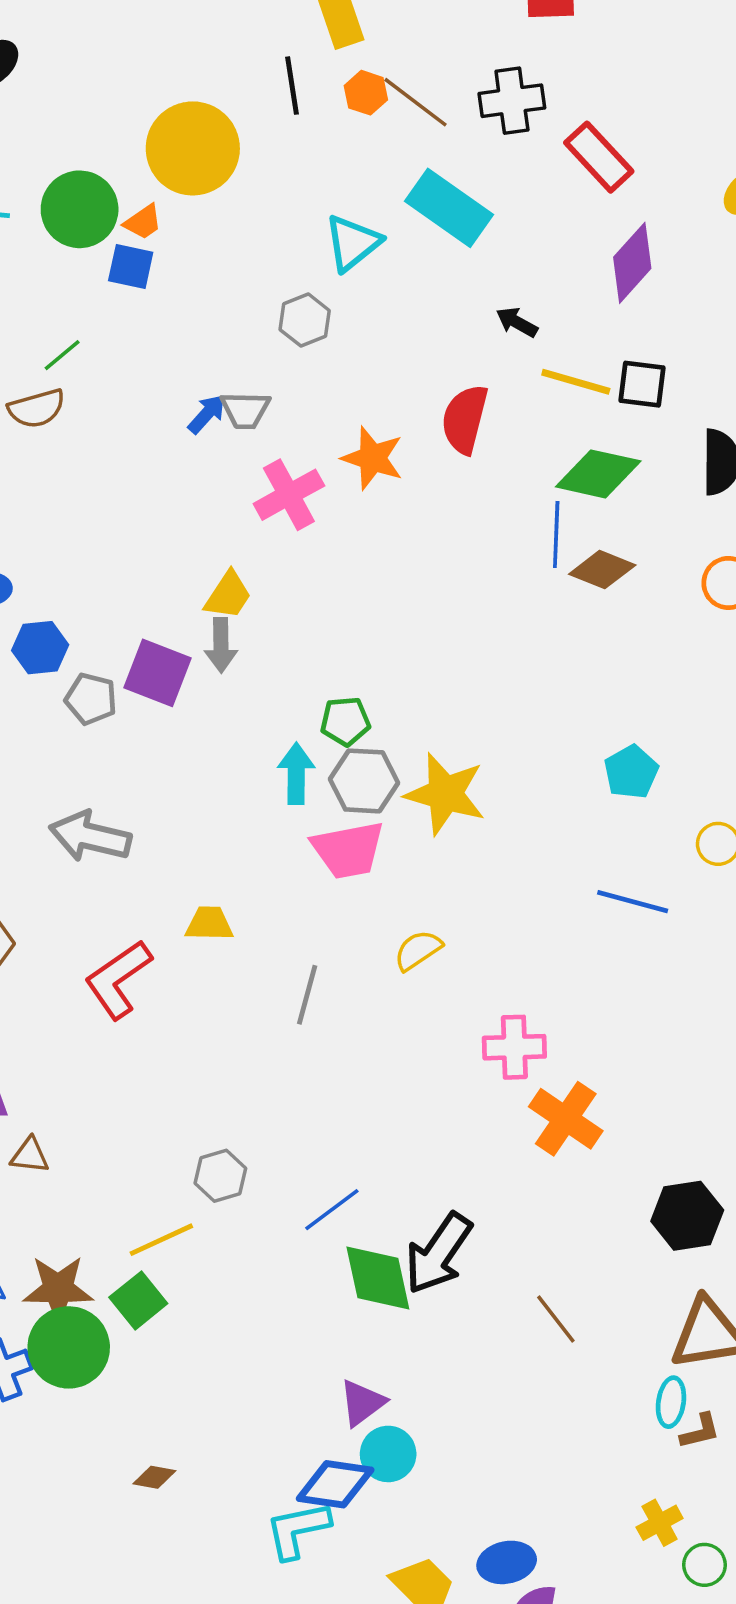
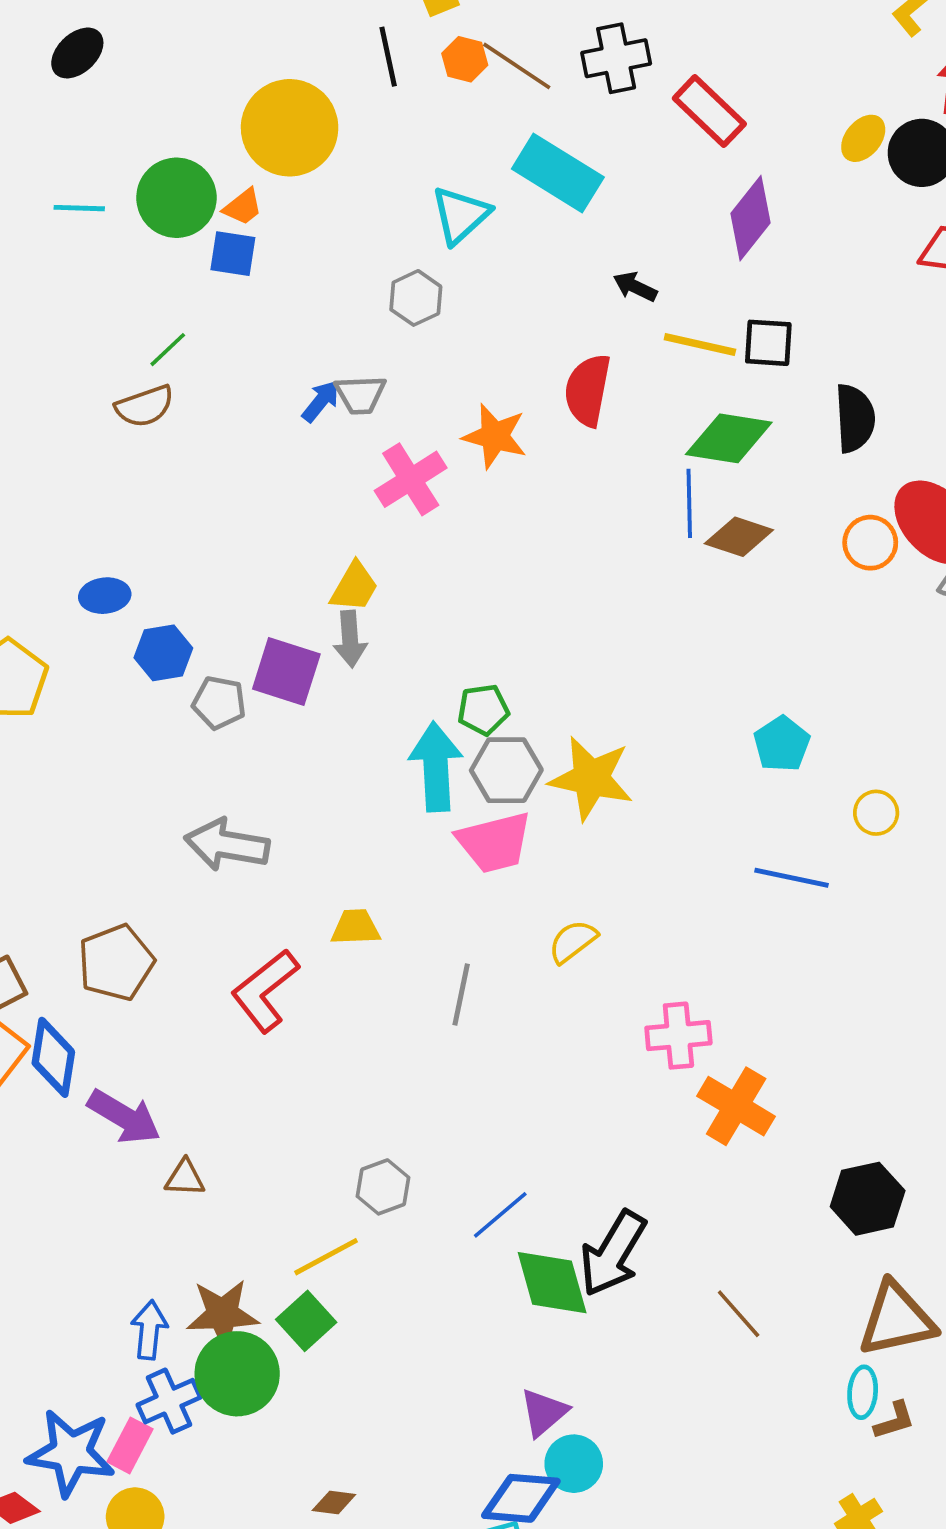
cyan arrow: (296, 774) -> (436, 767), size x1.4

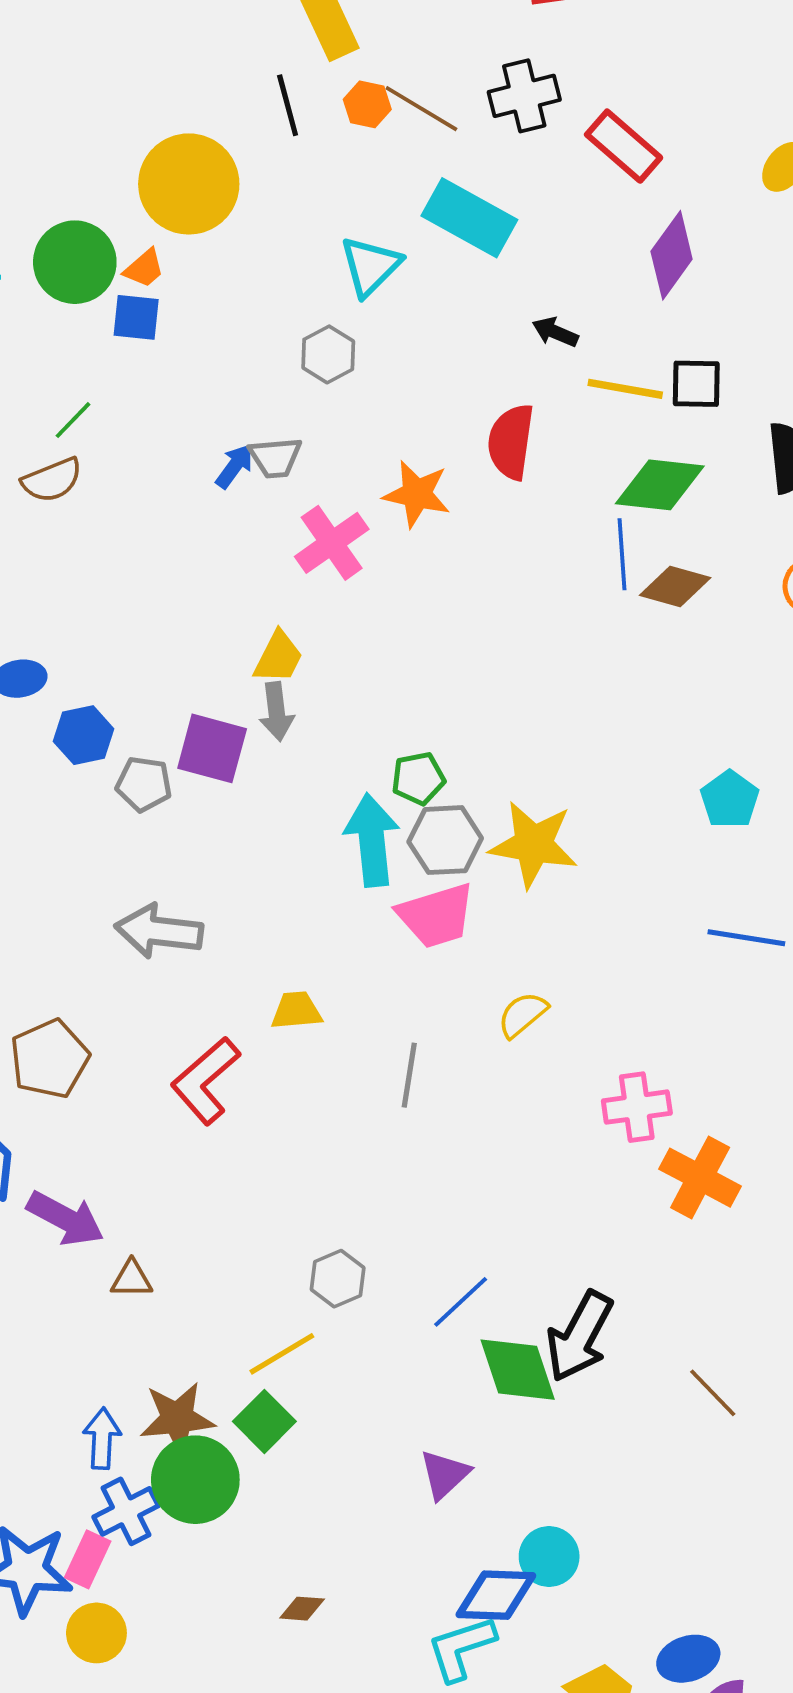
purple triangle: (544, 1412) -> (445, 1474), moved

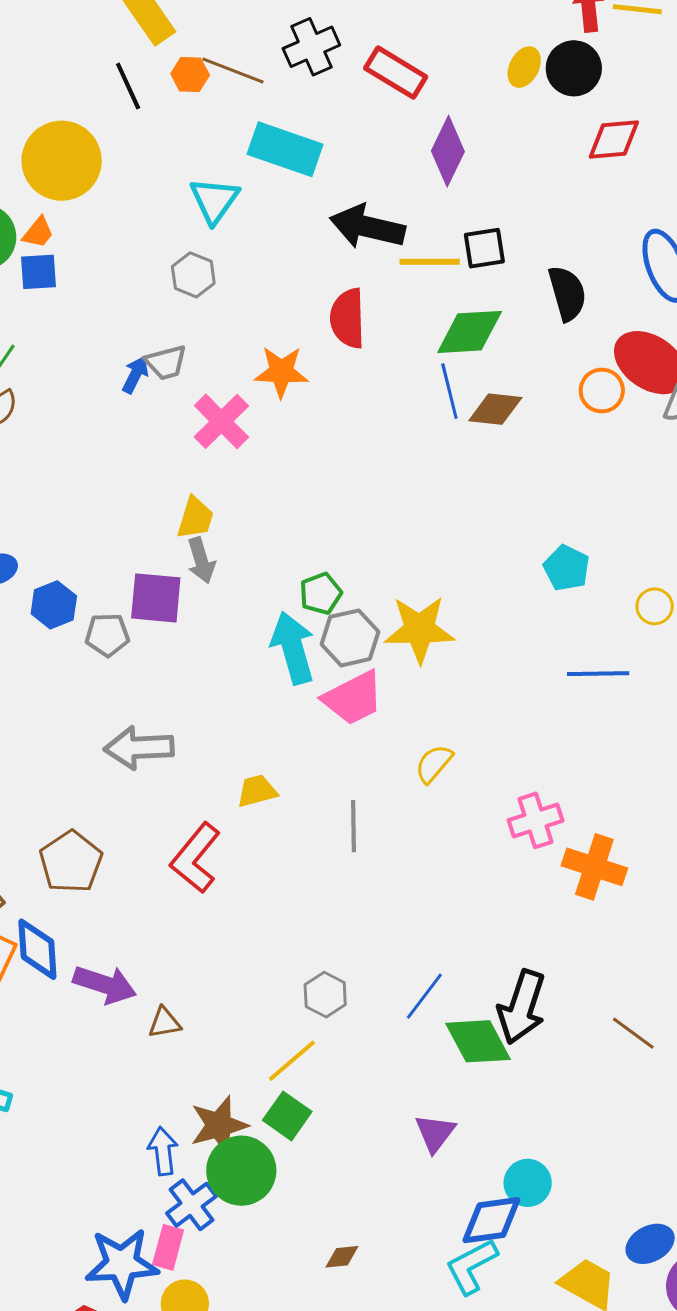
black arrow: (555, 332) -> (367, 227), size x2.0

